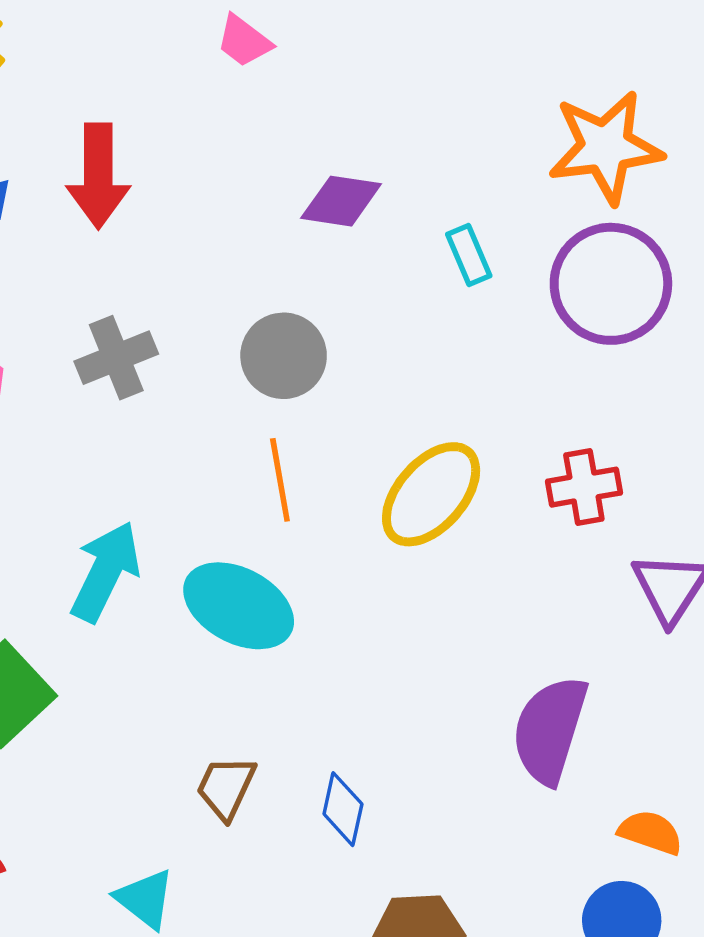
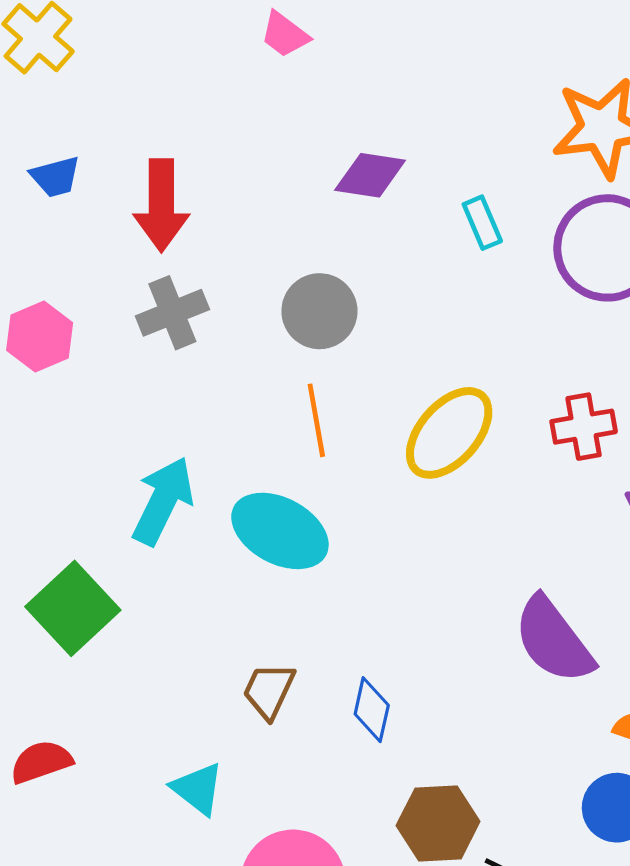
red arrow: (98, 176) -> (161, 205), moved
purple semicircle: (550, 730) -> (553, 640), turned -54

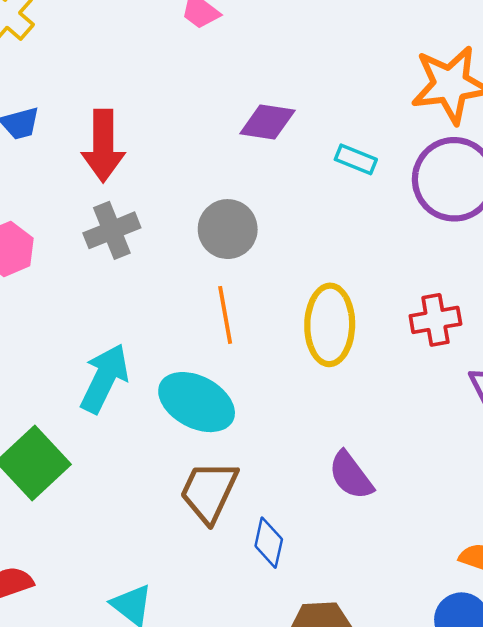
cyan rectangle: (482, 223) -> (356, 159), turned -45
yellow ellipse: (449, 433) -> (330, 325), turned -40
purple semicircle: (553, 640) -> (351, 475), moved, size x0.7
brown trapezoid: (269, 691) -> (209, 492), moved, size x1.4

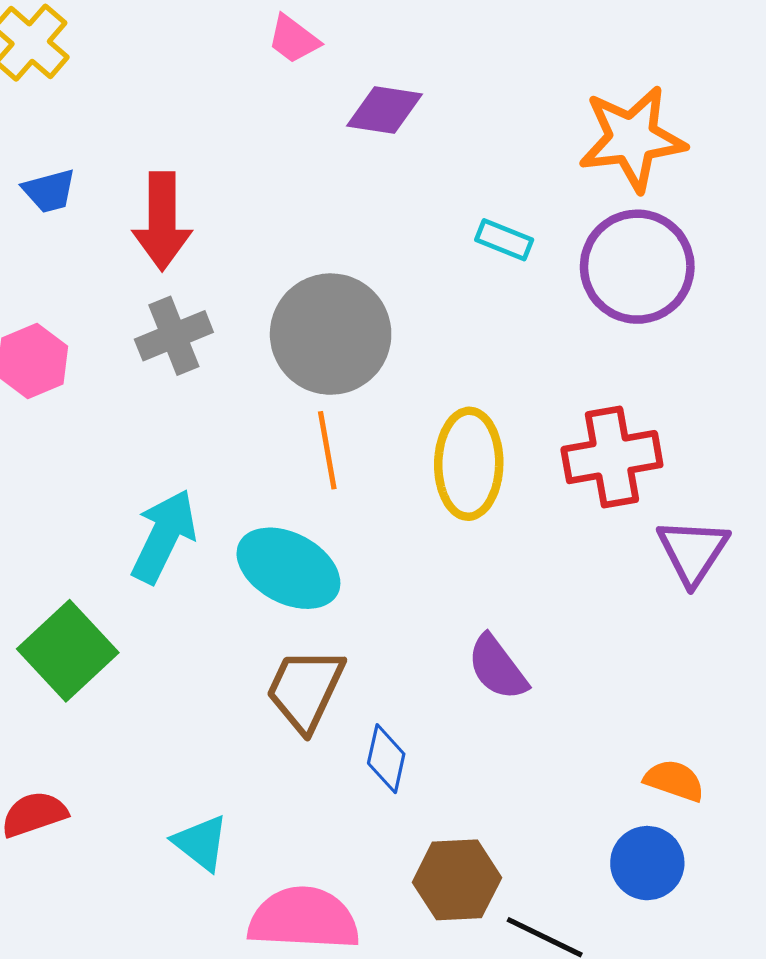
purple diamond: (267, 122) -> (384, 110), moved
gray circle: (228, 229) -> (331, 334), size x1.5
red cross: (435, 320) -> (612, 457), size x1.4

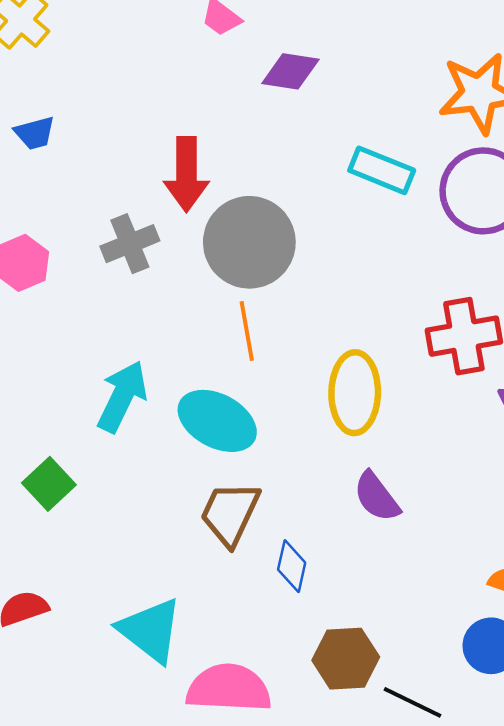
red arrow: (162, 221) -> (186, 174), moved
cyan rectangle: (504, 240) -> (382, 170), size x1.5
yellow ellipse: (469, 464) -> (355, 393), moved
green square: (68, 651) -> (49, 484), size x0.7
cyan triangle: (201, 843) -> (150, 630), size x1.5

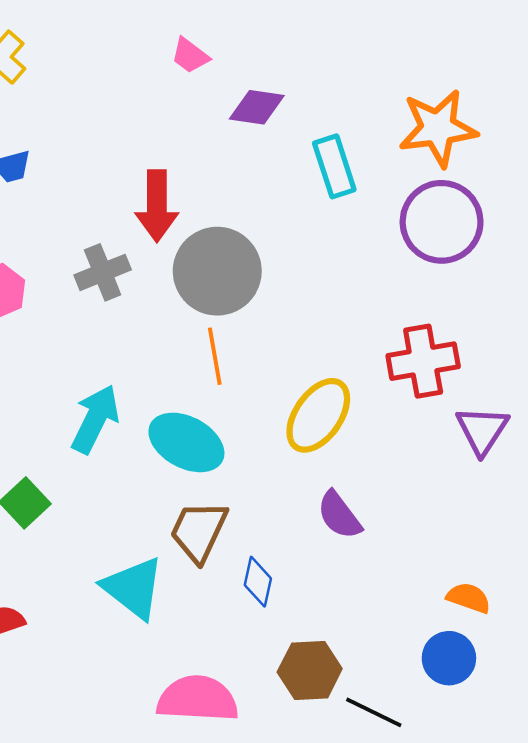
cyan rectangle: (382, 170) -> (334, 166), moved, turned 50
yellow ellipse: (355, 393) -> (318, 415), turned 34
cyan triangle: (150, 630) -> (133, 588), moved

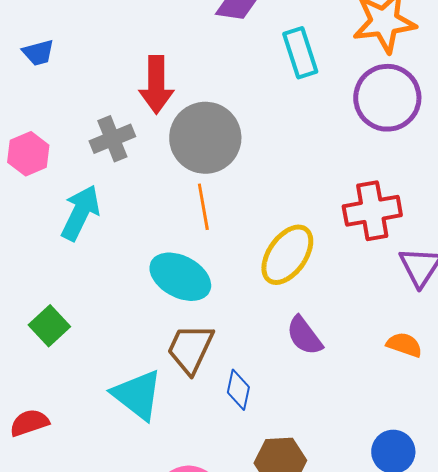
cyan arrow: (95, 419) -> (80, 213), moved
orange semicircle: (469, 598) -> (404, 345), moved

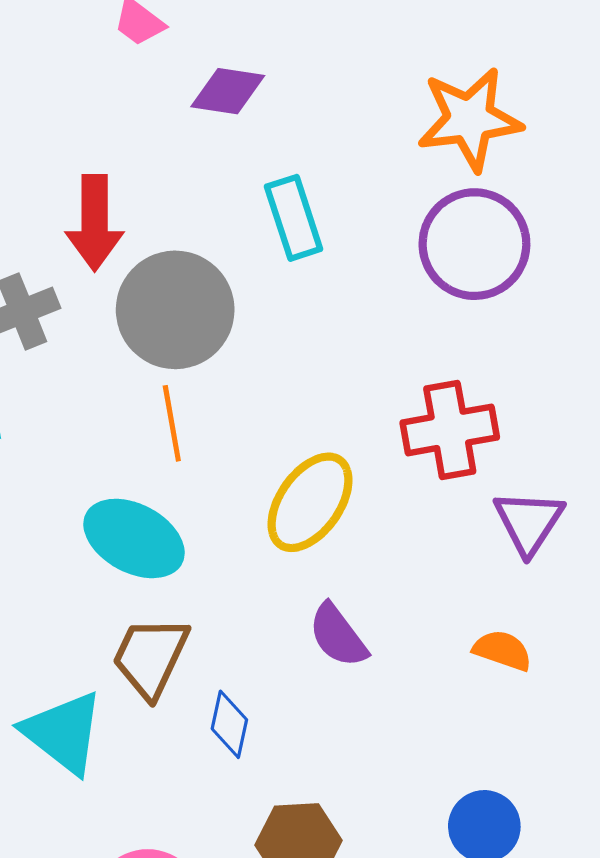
cyan rectangle: (300, 53) -> (294, 218), moved

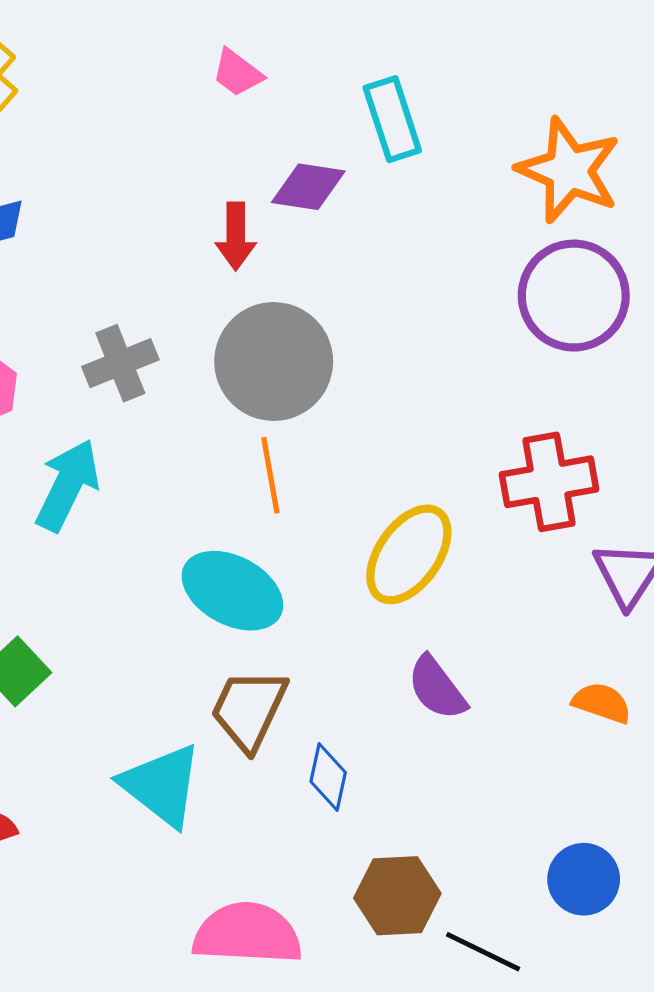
purple diamond: (228, 91) -> (308, 187), moved
orange star: (470, 119) -> (569, 170), turned 30
cyan rectangle: (294, 218) -> (392, 119), moved
red arrow: (95, 223) -> (236, 236), moved, size x0.7

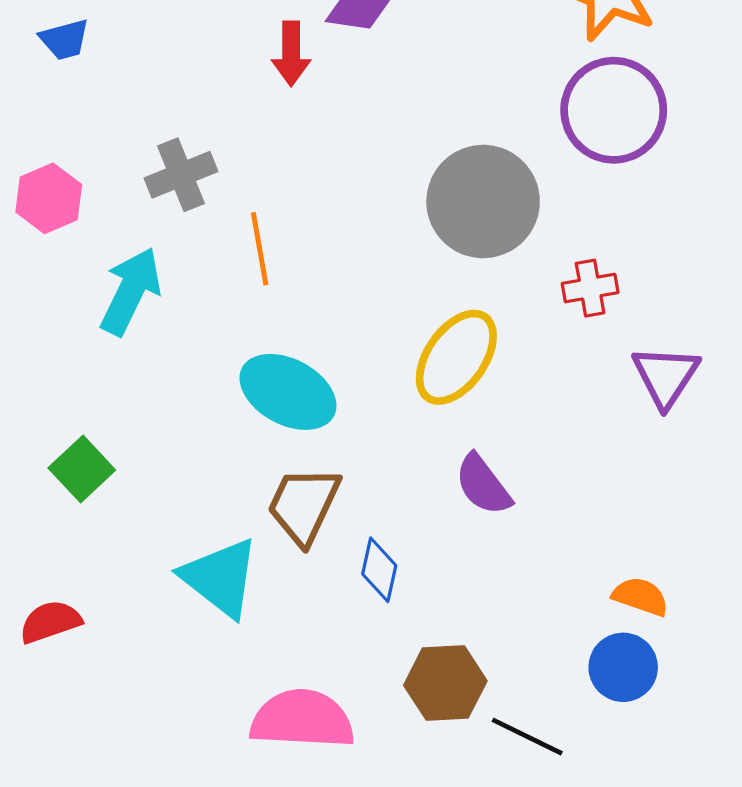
gray circle: (274, 361) -> (483, 202), moved
orange line: (270, 475) -> (260, 249), moved
red cross: (549, 482) -> (590, 288), size x0.6
orange semicircle: (602, 703) -> (640, 596), moved

